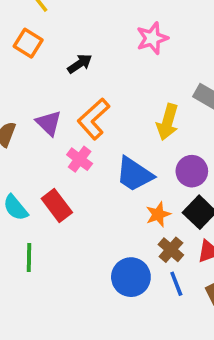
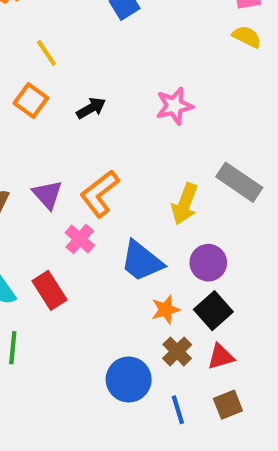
black arrow: (80, 64) -> (91, 108), moved
blue line: (176, 284) -> (178, 410), moved

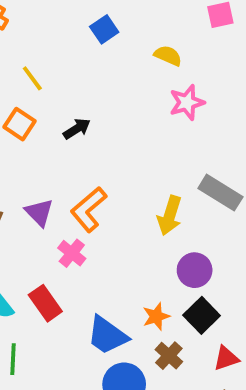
yellow semicircle: (247, 37) -> (168, 56), moved
pink star: (174, 106) -> (187, 103), moved
blue trapezoid: (142, 261) -> (107, 335), moved
red triangle: (221, 357) -> (226, 358), moved

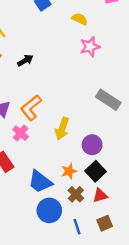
yellow arrow: (170, 215) -> (62, 129), moved
red triangle: (226, 358) -> (100, 196), moved

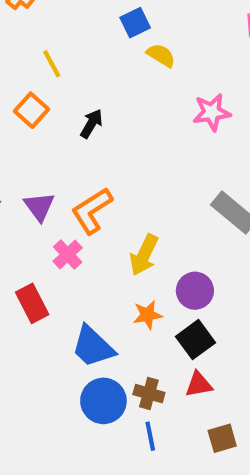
yellow semicircle: (80, 19) -> (161, 55), moved
black arrow: (25, 60) -> (91, 124), turned -35
orange star: (69, 171) -> (148, 315), moved
brown cross: (76, 194) -> (149, 394), moved, turned -35
brown square: (105, 223) -> (222, 438), moved

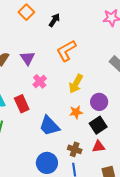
orange L-shape: (92, 211) -> (66, 51), moved
blue circle: (103, 401) -> (47, 163), moved

